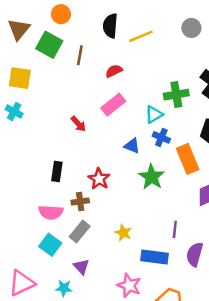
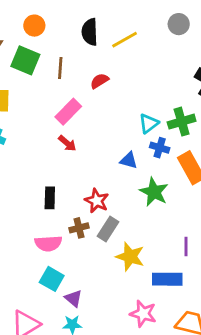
green cross: (176, 95) -> (182, 122), moved
pink rectangle: (113, 105) -> (68, 112), moved
gray rectangle: (80, 231) -> (108, 229), moved
yellow star: (123, 233) -> (130, 257), size x1.5
purple triangle: (81, 267) -> (73, 298), moved

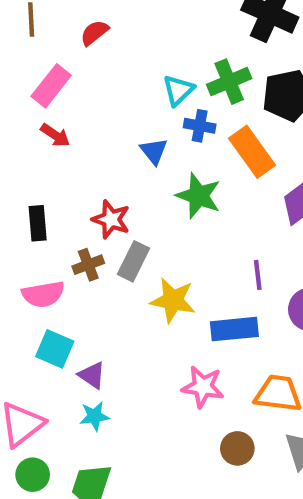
blue triangle: (129, 160) -> (154, 151), turned 42

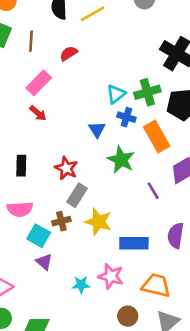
brown cross: (88, 265) -> (61, 221), moved
purple line: (258, 275) -> (153, 191), moved, turned -30
cyan square: (55, 349) -> (39, 236), moved
cyan star: (95, 416) -> (81, 285), moved

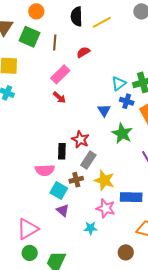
black rectangle: (21, 166) -> (62, 151), moved
pink star: (111, 276) -> (106, 208), moved

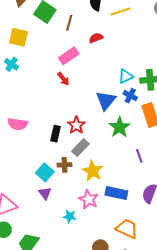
blue triangle: (104, 110) -> (106, 100), size x1.5
pink semicircle: (45, 170) -> (18, 124), moved

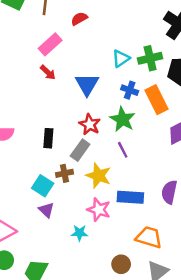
blue cross: (130, 96) -> (130, 90), moved
blue triangle: (106, 100) -> (87, 84), moved
red star: (76, 125) -> (90, 124), moved
purple line: (139, 156) -> (123, 150), moved

